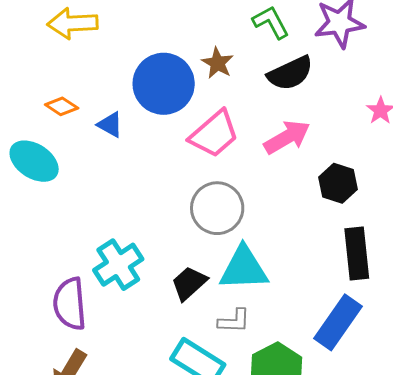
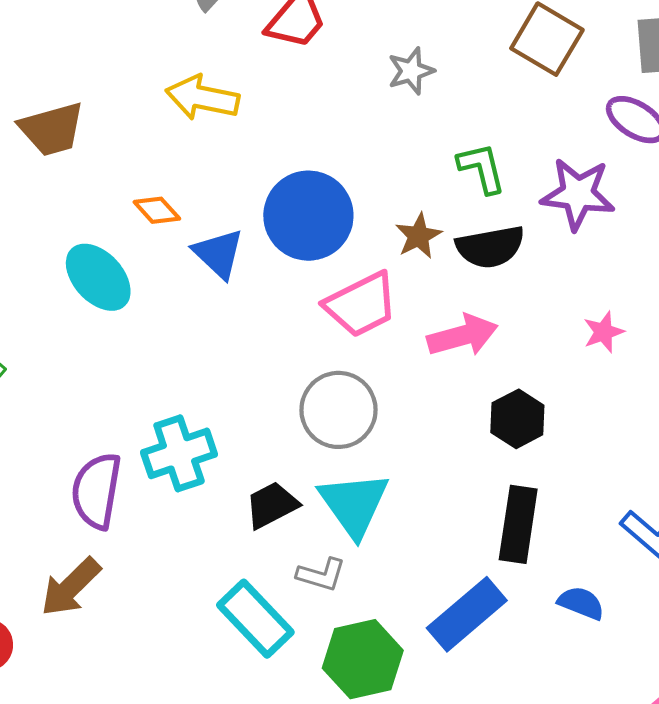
brown star: (217, 63) -> (419, 236), moved
blue triangle: (110, 125) -> (218, 254), size x1.4
cyan triangle: (244, 268) -> (354, 504), turned 42

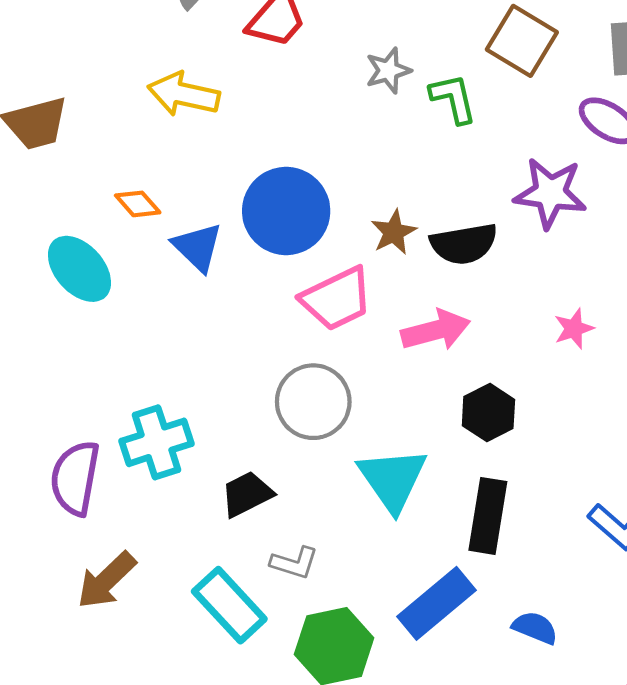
green L-shape: (482, 168) -> (453, 99), moved
cyan triangle: (354, 504) -> (393, 479), moved
brown arrow: (71, 587) -> (106, 580), moved
blue semicircle: (581, 603) -> (535, 628), moved

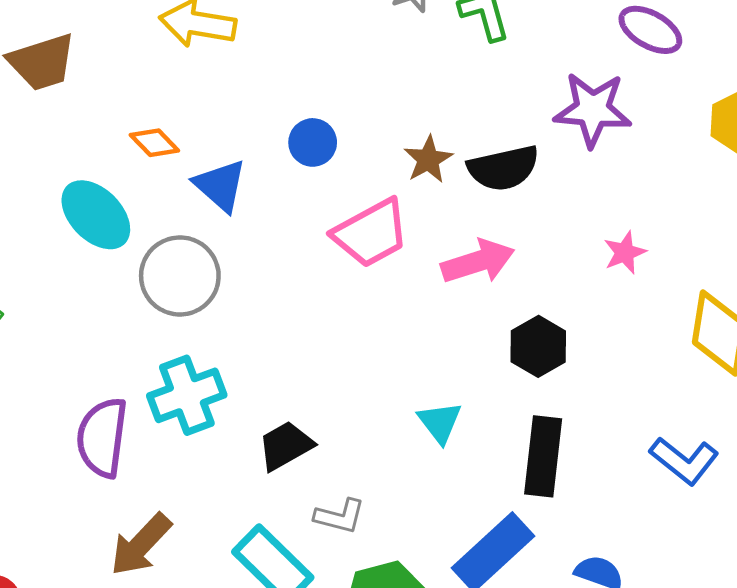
blue circle: (286, 211) -> (313, 142), size x0.5
gray circle: (313, 402) -> (180, 276), moved
cyan triangle: (393, 479) -> (440, 422), size x0.6

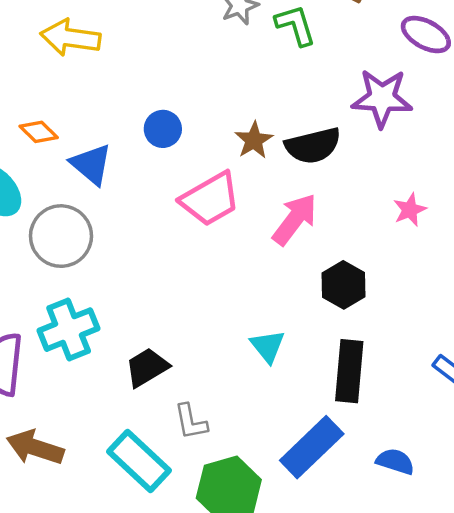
pink arrow: (478, 262) -> (295, 219), turned -34
gray L-shape: (340, 516) -> (191, 422), turned 66
brown arrow: (141, 545) -> (35, 448), turned 66

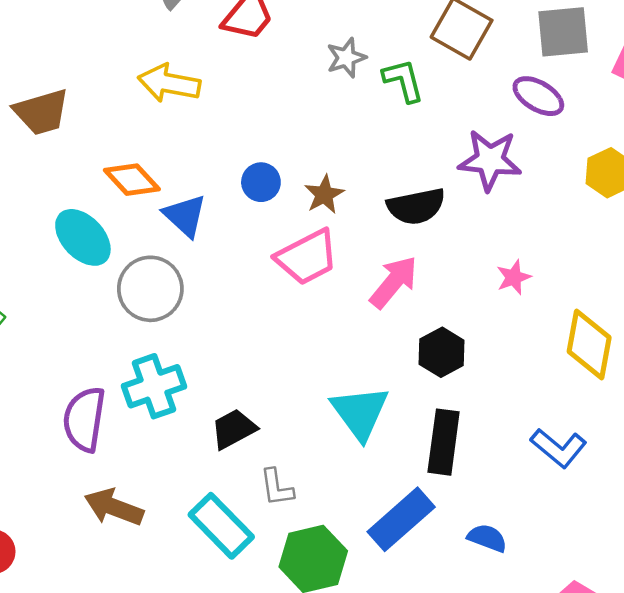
orange diamond: (39, 132) -> (132, 180), size x1.4
brown star: (254, 140) -> (324, 194), moved
cyan triangle: (268, 346) -> (360, 413), size x1.6

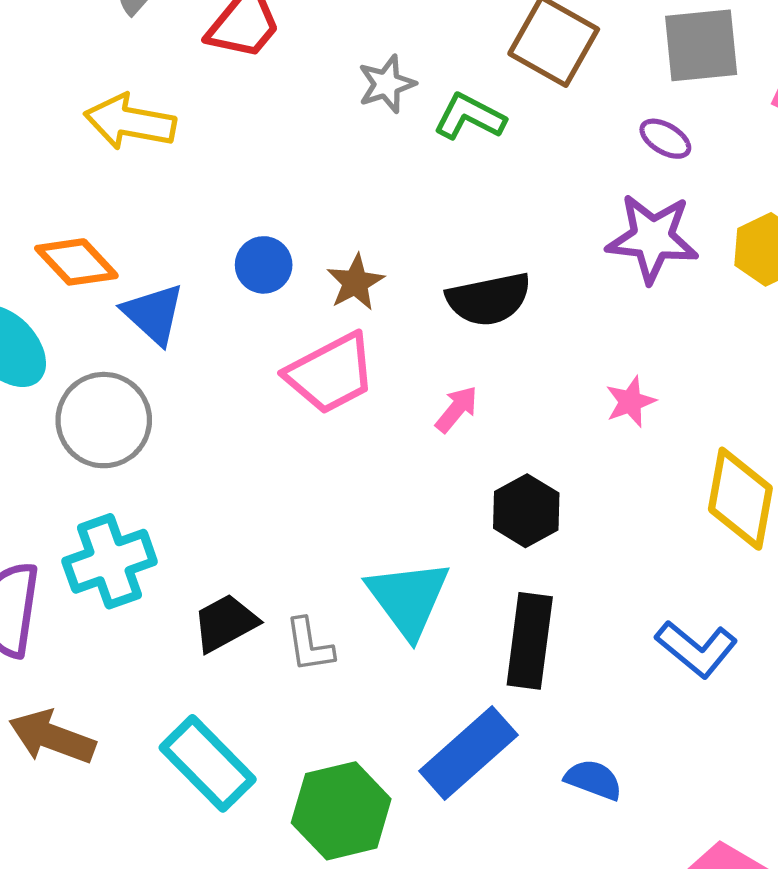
green L-shape: (403, 80) -> (470, 117), turned -48
purple ellipse: (538, 96) -> (665, 139), size x0.7
purple star: (490, 160) -> (652, 238), moved
pink arrow: (394, 282) -> (457, 409), size x0.6
gray L-shape: (277, 487) -> (309, 645), moved

